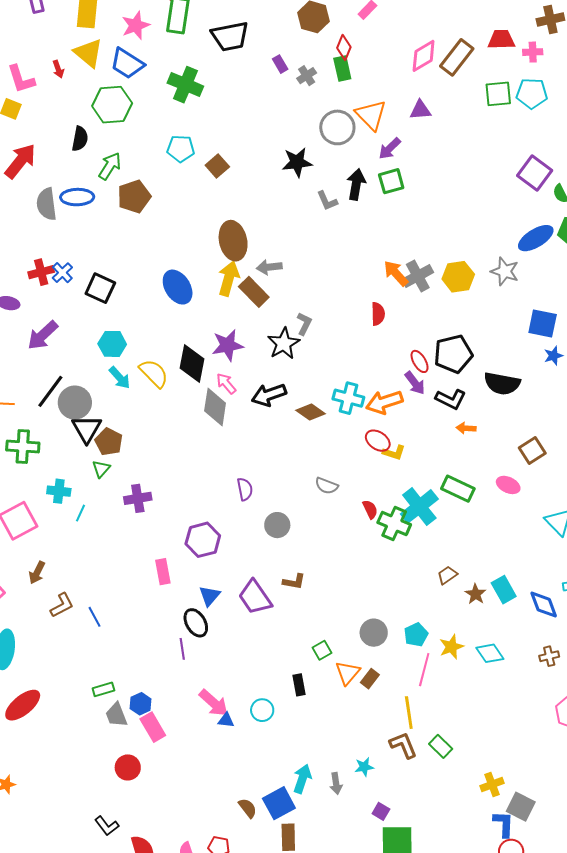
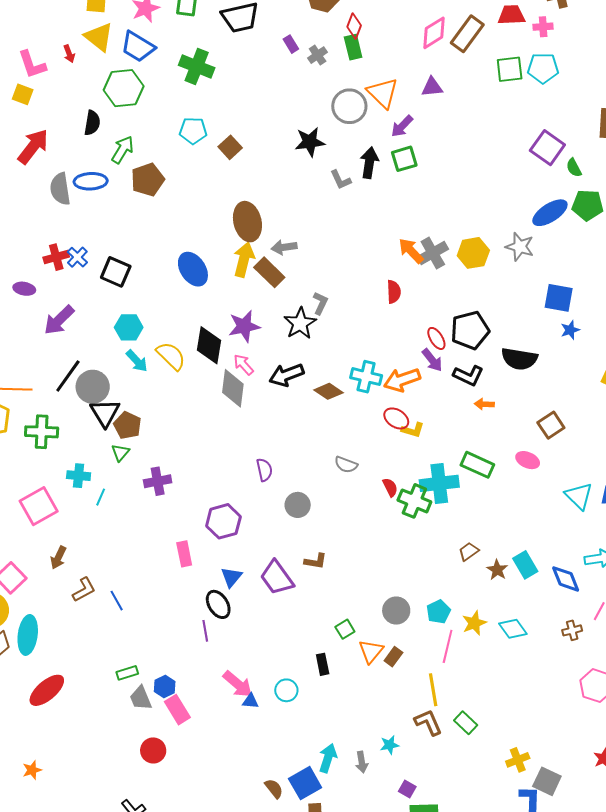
cyan cross: (419, 506) -> (439, 483), turned 33

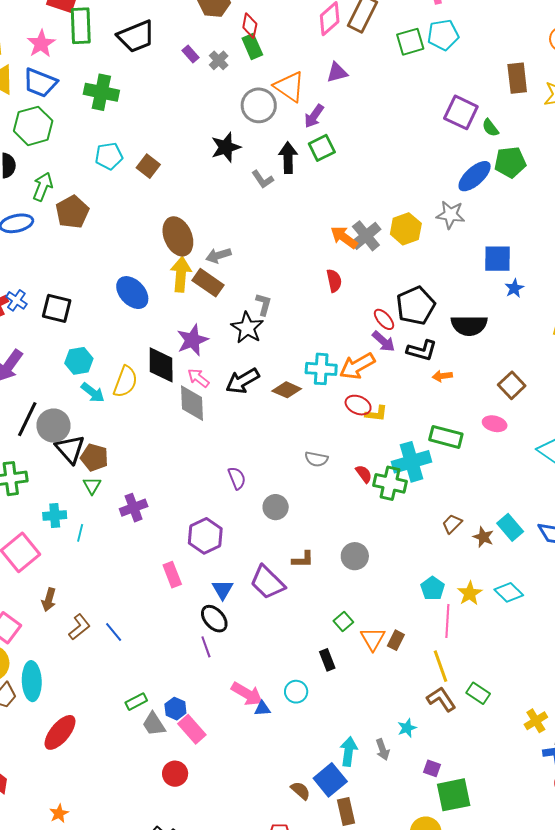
yellow semicircle: (171, 356) -> (125, 382), turned 76
gray circle: (396, 611) -> (355, 556), moved

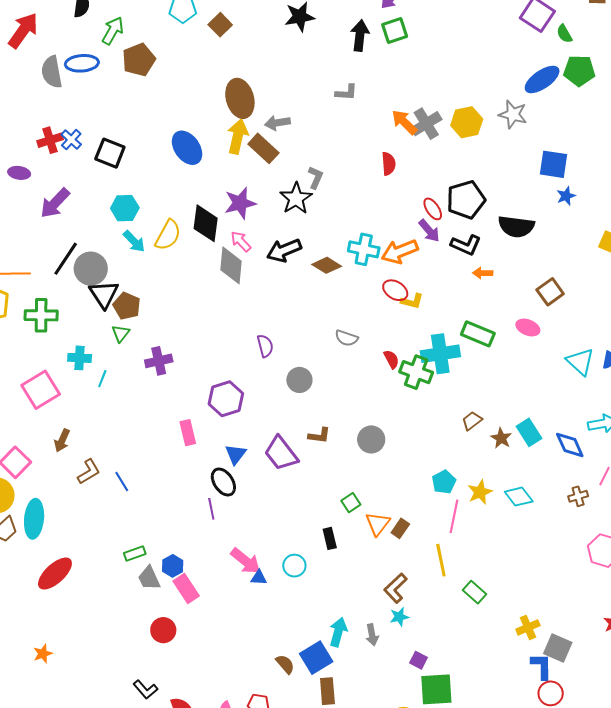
gray L-shape: (263, 179) -> (346, 92), moved, turned -60
brown L-shape: (441, 699) -> (396, 588), moved, turned -108

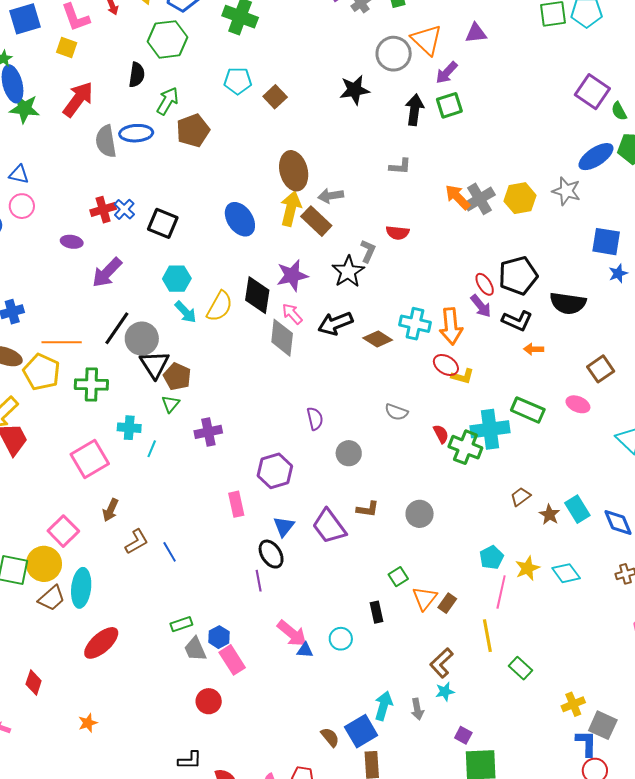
red semicircle: (389, 164) -> (398, 233), moved, turned 100
orange arrow: (400, 251) -> (451, 326), turned -75
black L-shape: (145, 690) -> (190, 760), turned -50

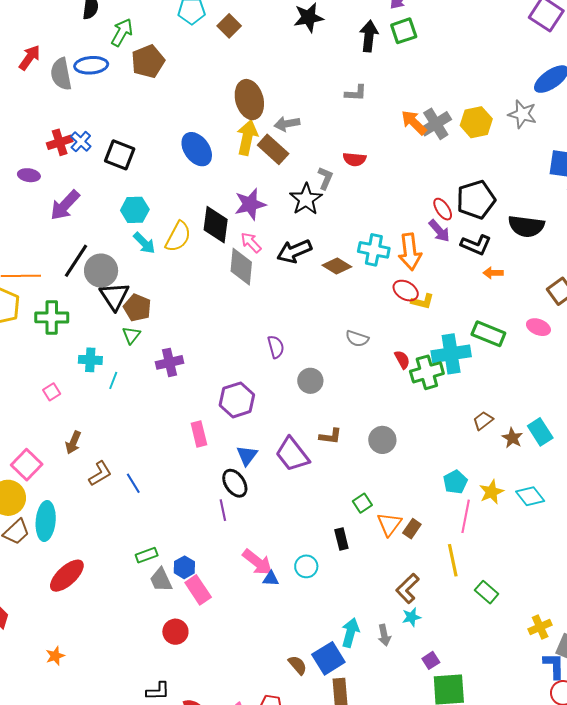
red arrow: (78, 99) -> (30, 58), moved, size x0.7
green cross: (465, 447) -> (427, 372), turned -36
pink square: (90, 459) -> (52, 392), size x0.5
purple square: (463, 735) -> (431, 660), turned 30

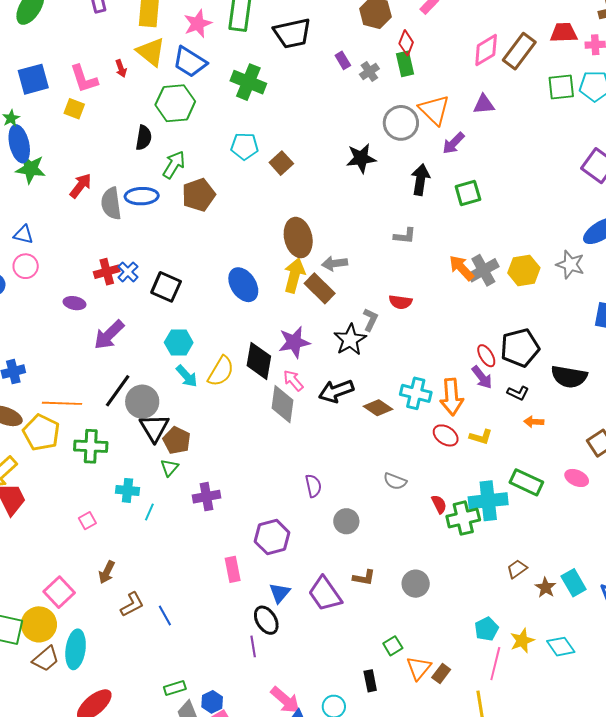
green square: (404, 31) -> (468, 193), moved
black L-shape: (476, 245) -> (518, 393), size x0.7
yellow L-shape: (423, 301) -> (481, 437), moved

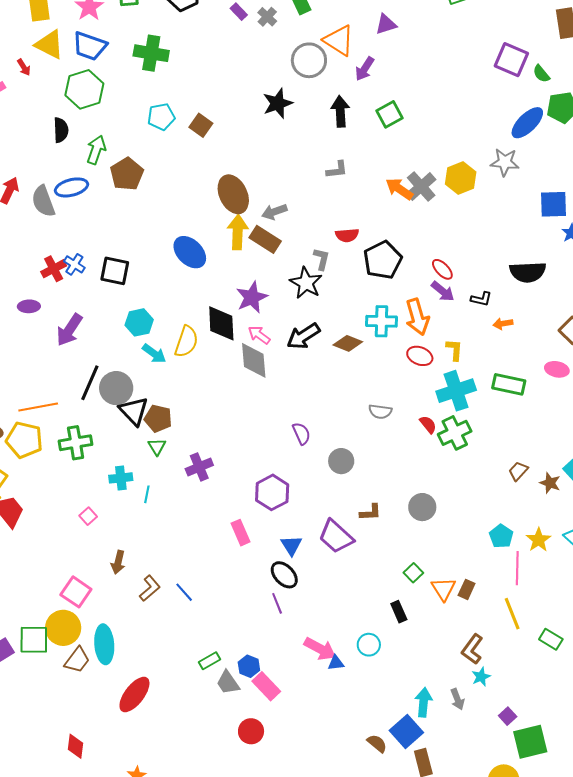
black pentagon: (520, 348) -> (383, 260), moved
yellow L-shape: (481, 437) -> (454, 350), turned -90
cyan cross: (488, 501) -> (456, 391), moved

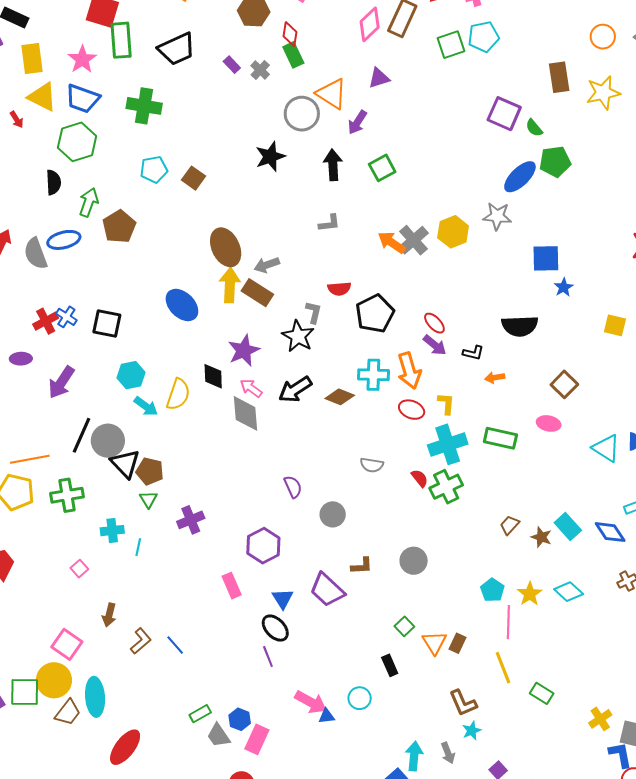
black diamond: (221, 323) -> (213, 376), size x0.7
brown L-shape: (472, 649) -> (463, 703), turned -60
pink rectangle: (266, 686) -> (257, 739), turned 68

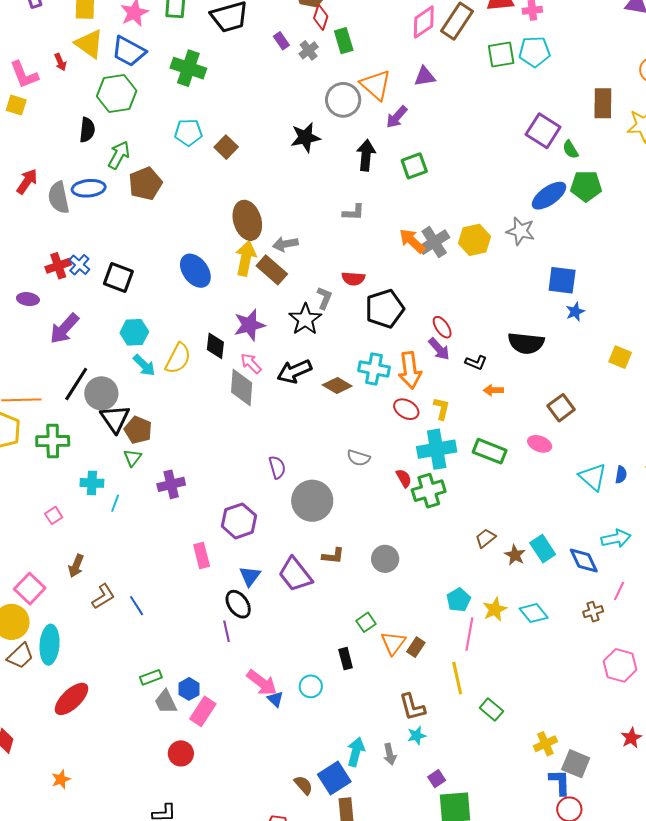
red diamond: (290, 34) -> (321, 17), moved
gray circle: (333, 514) -> (312, 501), size x1.6
blue triangle: (327, 716) -> (275, 699), turned 42

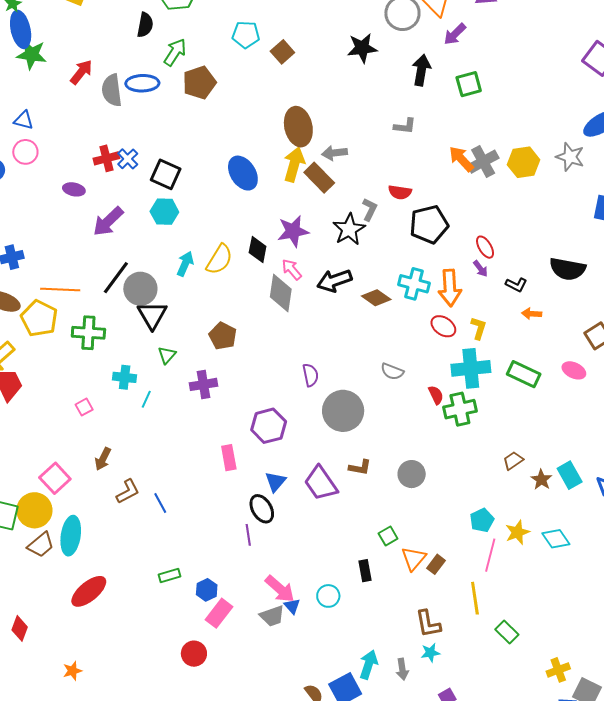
cyan hexagon: (134, 332) -> (164, 212), moved
purple arrow: (439, 349) -> (480, 269), size x0.7
cyan arrow: (144, 365) -> (185, 264), turned -115
brown pentagon: (138, 430) -> (223, 336), moved
gray trapezoid: (166, 702) -> (272, 616), moved, turned -88

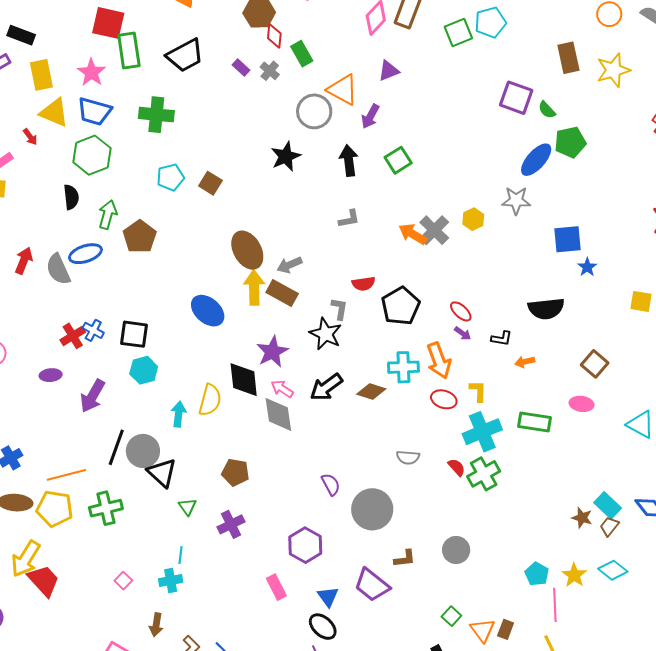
yellow hexagon: (524, 162) -> (473, 219), size x0.7
black diamond: (258, 250) -> (244, 380), size x1.4
cyan cross: (125, 377) -> (171, 581), moved
brown trapezoid: (513, 461) -> (609, 526), moved

